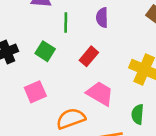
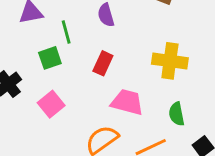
green square: (45, 51) -> (50, 58), moved, turned -36
pink square: (35, 92) -> (51, 104), moved

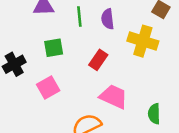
green line: (66, 32) -> (79, 17), moved
yellow cross: (170, 61) -> (143, 41), moved

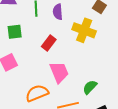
pink trapezoid: (114, 97) -> (59, 72), turned 40
green semicircle: (154, 114) -> (90, 87), turned 42

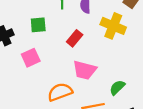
pink trapezoid: (59, 72) -> (85, 70), turned 125

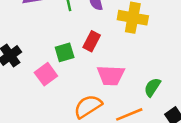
green square: (38, 25) -> (65, 52), moved

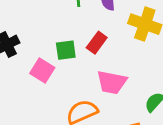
pink square: (46, 74) -> (42, 70), turned -30

